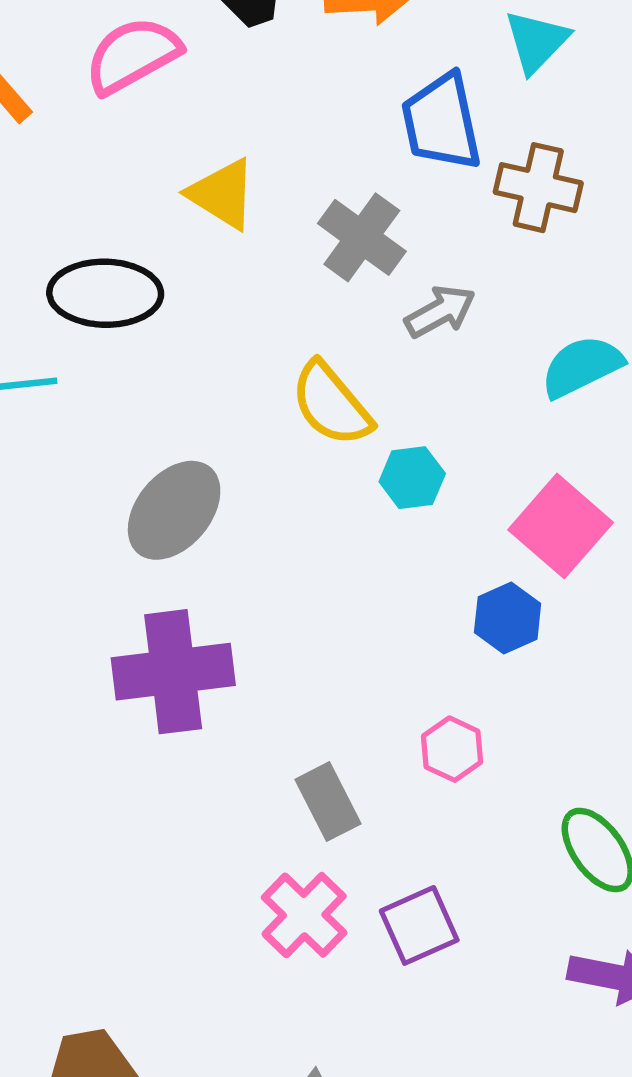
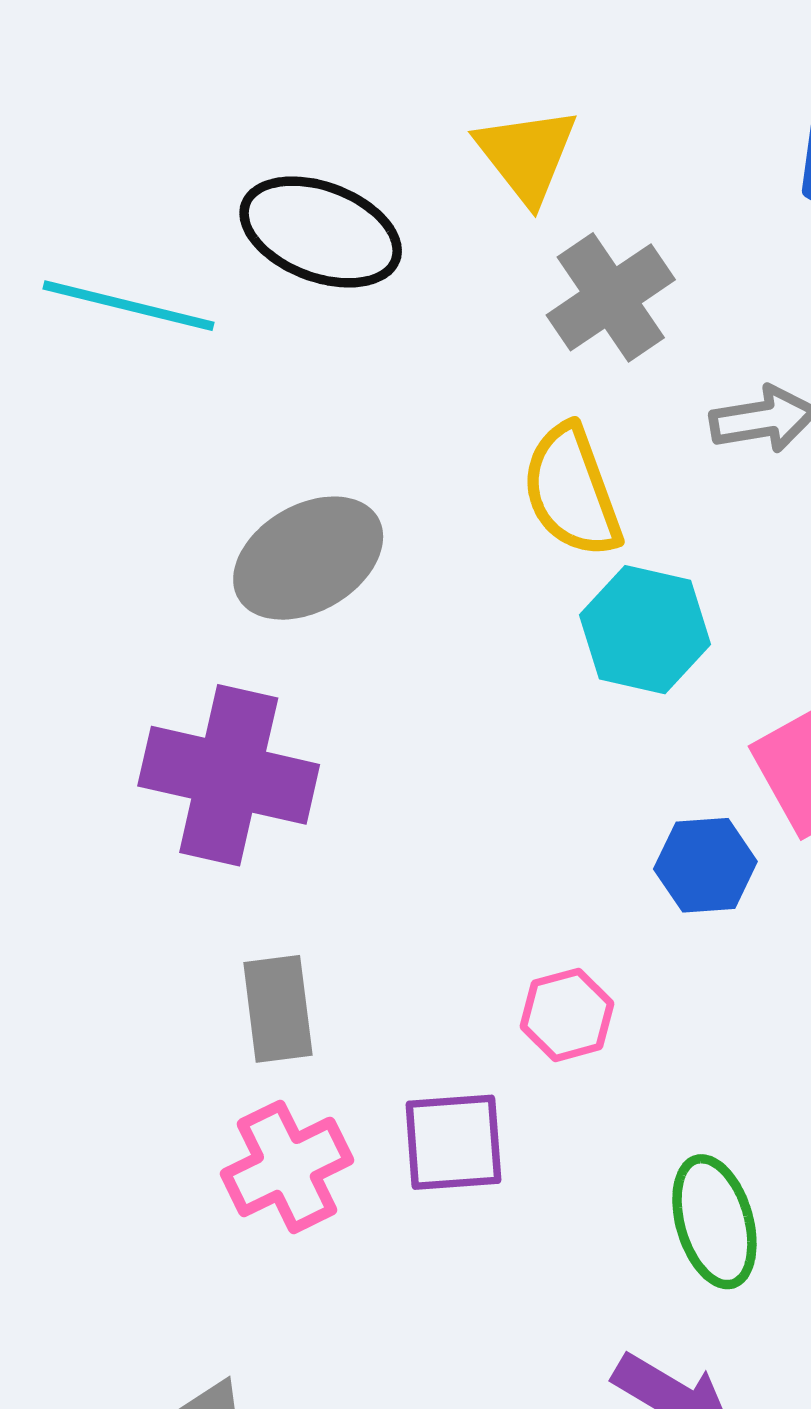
gray cross: (362, 237) -> (611, 297), moved
cyan hexagon: (412, 478) -> (645, 630), size x1.4
gray rectangle: (328, 802) -> (278, 1009), moved
purple square: (419, 925) -> (453, 1142), moved

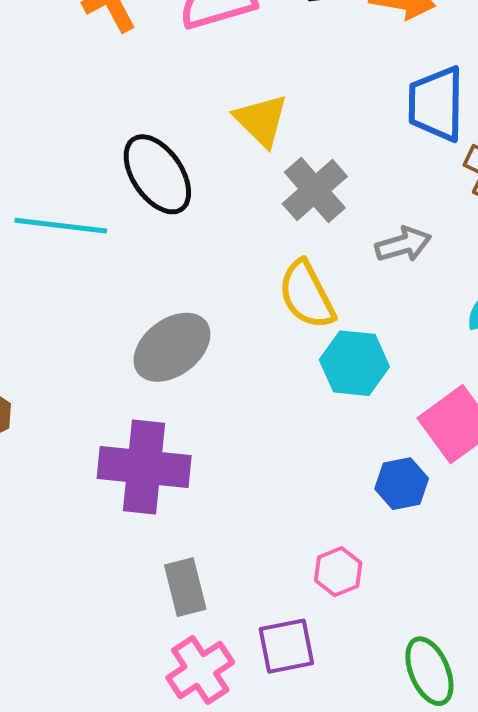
black ellipse: (321, 232) -> (157, 174), turned 42

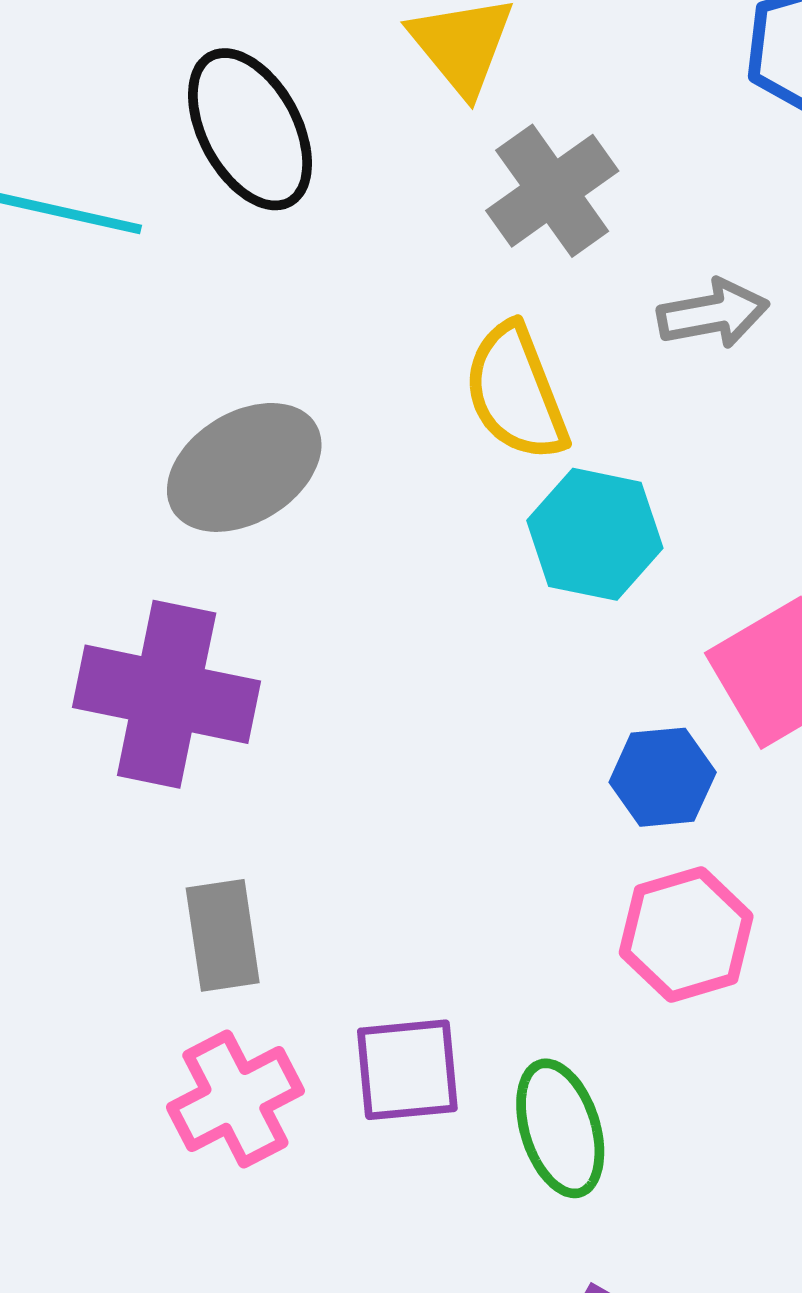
pink hexagon: (338, 572) -> (686, 934), moved, size x1.4
green ellipse: (429, 671) -> (560, 1128), moved

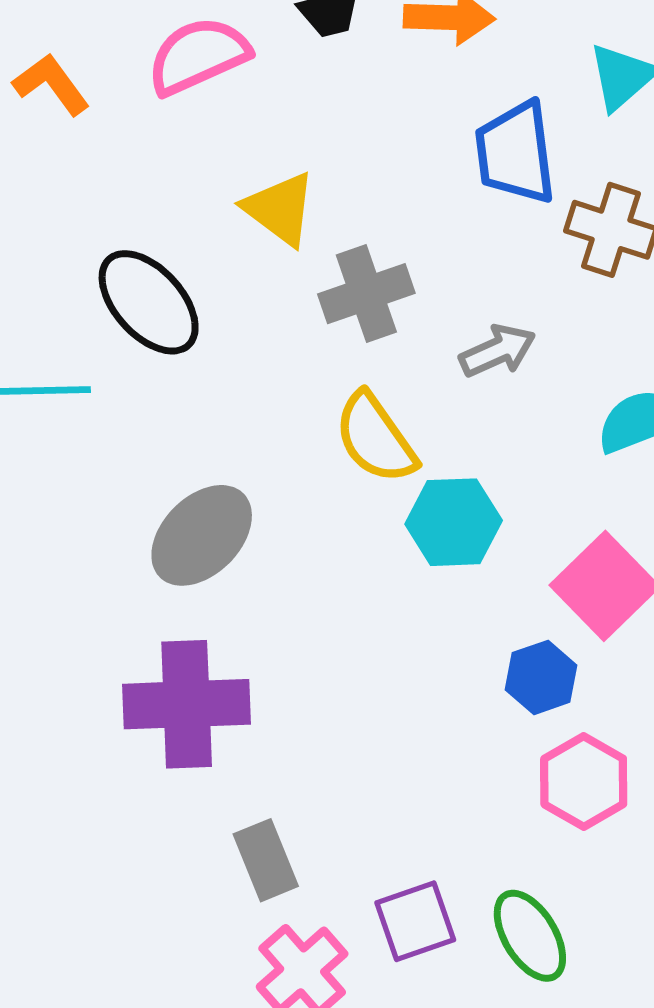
gray cross: (552, 191) -> (366, 294), turned 30

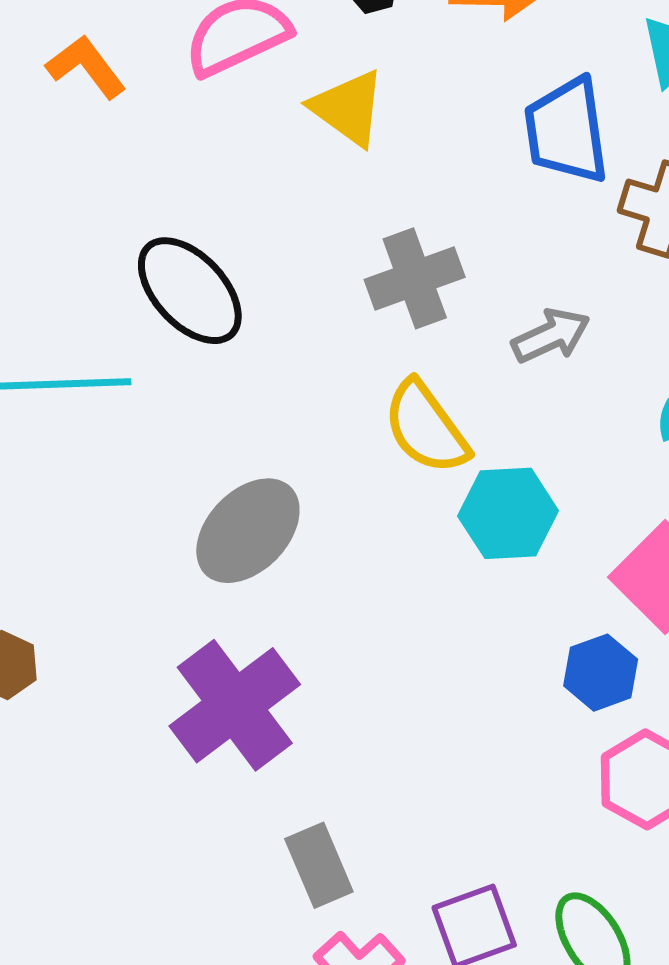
yellow triangle: (280, 209) -> (348, 108), moved
purple cross: (187, 704) -> (235, 705), turned -34

